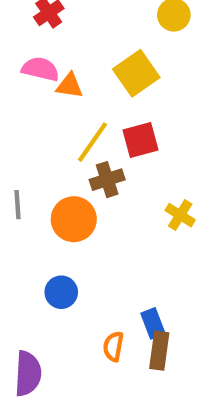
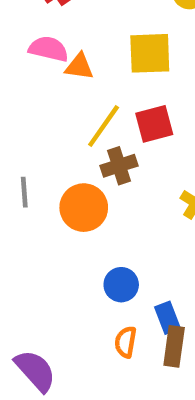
yellow square: (136, 73) -> (150, 53), turned 33
blue circle: (61, 292) -> (121, 285), moved
purple semicircle: (28, 374) -> (35, 371), turned -45

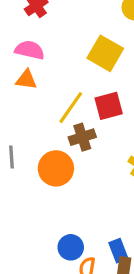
yellow square: (150, 53) -> (105, 53), turned 32
orange triangle: (79, 67) -> (26, 80), moved
blue circle: (121, 285) -> (71, 247), moved

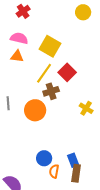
yellow square: (105, 53) -> (50, 46), moved
red square: (109, 106) -> (67, 72), turned -30

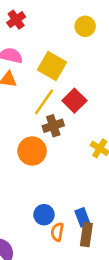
yellow circle: (83, 12) -> (85, 26), moved

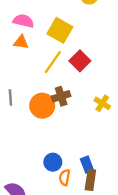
brown cross: (53, 126) -> (61, 96), moved

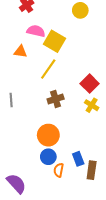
pink semicircle: (23, 21) -> (36, 31), moved
red square: (80, 61) -> (90, 84), moved
orange circle: (42, 106) -> (48, 135), moved
brown rectangle: (90, 180) -> (92, 170), moved

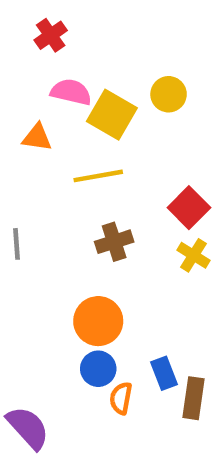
yellow circle: (80, 10) -> (169, 94), moved
yellow line: (48, 69) -> (98, 176), turned 45

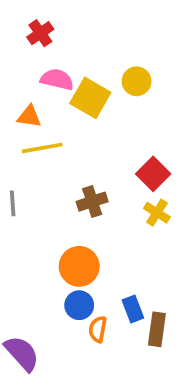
yellow line: (98, 176) -> (42, 148), moved

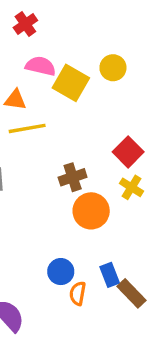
orange circle: (79, 266) -> (91, 211), moved
brown rectangle: (157, 329) -> (131, 293), turned -52

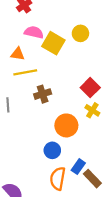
brown cross: (73, 177) -> (43, 94), moved
blue circle: (61, 272) -> (52, 150), moved
blue rectangle: (110, 275) -> (78, 167), turned 56
orange semicircle: (78, 293) -> (58, 179), size x1.5

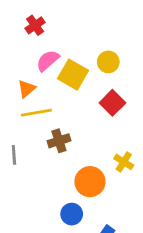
pink semicircle: (34, 32) -> (48, 61), turned -54
orange triangle: (18, 54) -> (27, 89), turned -48
red square: (90, 88) -> (112, 103), moved

